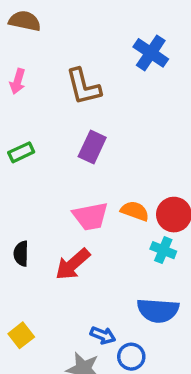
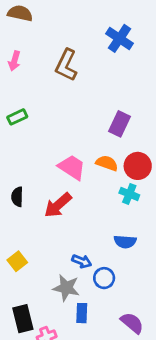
brown L-shape: (83, 87) -> (66, 65), turned 40
purple rectangle: (92, 147) -> (120, 124), moved
pink trapezoid: (90, 216) -> (72, 167), turned -136
blue semicircle: (158, 310) -> (125, 242), size x0.7

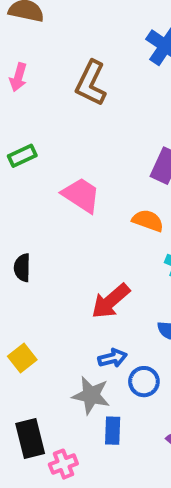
pink trapezoid: (72, 167) -> (81, 195), moved
red arrow: (58, 205) -> (111, 301), moved
blue arrow: (82, 261) -> (113, 358), turned -36

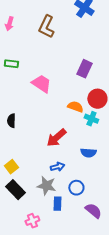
green rectangle: (22, 156) -> (11, 64), turned 32
orange semicircle: (148, 221) -> (75, 107), moved
blue circle: (144, 382) -> (76, 188), moved
black rectangle: (30, 438) -> (15, 190), moved, turned -30

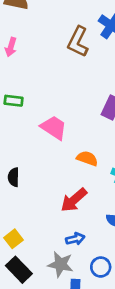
brown L-shape: (46, 27) -> (78, 42), moved
orange semicircle: (75, 107) -> (87, 158), moved

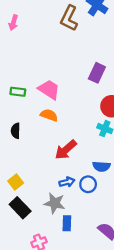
green rectangle: (14, 101) -> (18, 92), moved
orange semicircle: (87, 158) -> (49, 115), moved
blue circle: (101, 267) -> (88, 184), moved

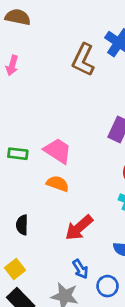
black semicircle: (16, 131) -> (22, 225), moved
blue arrow: (67, 182) -> (80, 269), turned 72
blue circle: (88, 184) -> (107, 286), moved

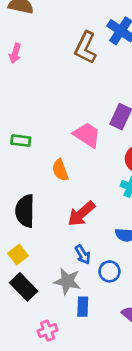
pink trapezoid: (58, 151) -> (87, 135), moved
orange semicircle: (58, 184) -> (60, 170), turned -130
black semicircle: (22, 225) -> (25, 211), size x1.6

